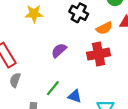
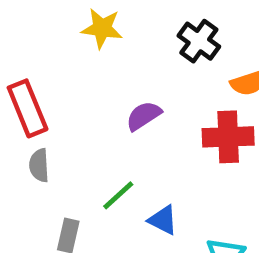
gray semicircle: (15, 80) -> (39, 165), turned -32

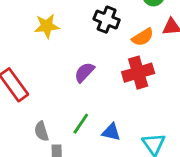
gray semicircle: (39, 165) -> (41, 131), moved

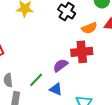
purple semicircle: (84, 72) -> (60, 65), moved

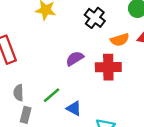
purple semicircle: (60, 65) -> (75, 59), moved

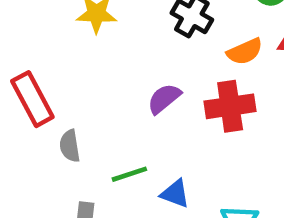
gray semicircle: (18, 93) -> (70, 146), moved
green line: (52, 95) -> (129, 174), turned 30

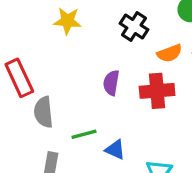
purple semicircle: (164, 99) -> (111, 83), turned -45
gray semicircle: (70, 146) -> (43, 112), size x1.4

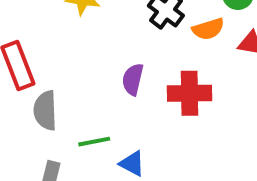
orange semicircle: (170, 53) -> (208, 29), moved

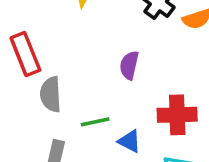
red cross: (189, 93) -> (177, 115), moved

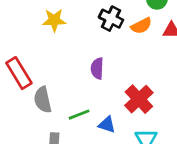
red cross: (177, 115) -> (139, 99), turned -32

